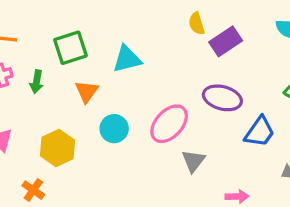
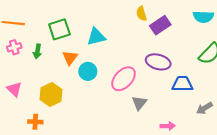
cyan circle: (114, 129) -> (88, 71), moved
blue trapezoid: (260, 132) -> (182, 84), turned -125
orange cross: (33, 190) -> (35, 122), turned -32

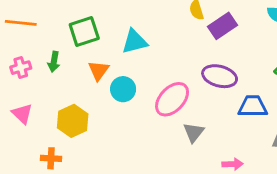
pink cross: (14, 47) -> (21, 68), moved

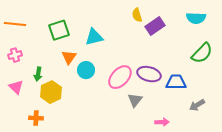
green arrow: (54, 62) -> (38, 74), moved
purple ellipse: (220, 76) -> (149, 74), moved

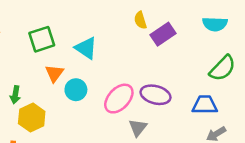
cyan triangle: (94, 37) -> (86, 48), turned 48
blue trapezoid: (176, 82) -> (205, 105), moved

